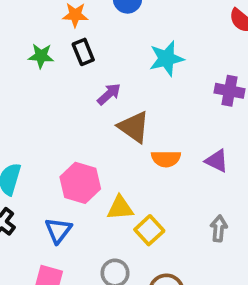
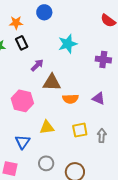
brown triangle: (134, 127) -> (52, 82), turned -30
pink hexagon: (80, 183) -> (22, 101), moved
blue triangle: (58, 230) -> (23, 142), moved
yellow square: (149, 230) -> (80, 130), moved, turned 35

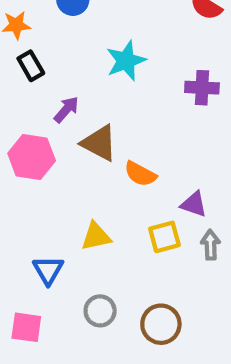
brown triangle: (52, 82) -> (99, 143), turned 30
purple triangle: (98, 98) -> (194, 204), moved
orange semicircle: (70, 99) -> (140, 174), turned 35
pink hexagon: (22, 101) -> (32, 157), moved

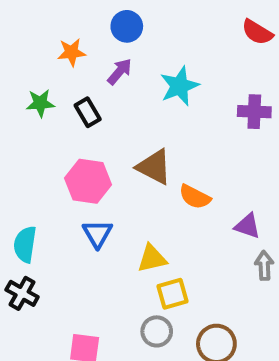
black rectangle: (31, 66) -> (88, 112), moved
purple arrow: (66, 110) -> (120, 72), moved
yellow square: (164, 237) -> (173, 294), moved
blue triangle: (48, 270) -> (97, 234), moved

